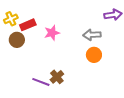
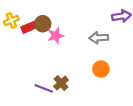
brown circle: (17, 40) -> (43, 24), moved
orange circle: (94, 55) -> (101, 69), moved

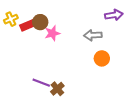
orange circle: (101, 69) -> (102, 58), moved
brown cross: (61, 83) -> (57, 89), moved

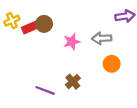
pink star: (52, 33) -> (72, 42), moved
brown cross: (57, 89) -> (73, 82), moved

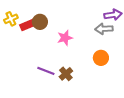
gray arrow: (102, 38) -> (104, 29), moved
purple line: (45, 90) -> (46, 71), moved

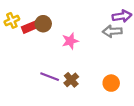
orange circle: (101, 58) -> (111, 83), moved

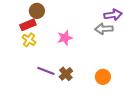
yellow cross: (12, 20) -> (29, 40), moved, turned -32
brown circle: (43, 24) -> (37, 11), moved

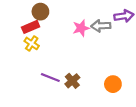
gray arrow: (104, 29) -> (101, 26), moved
pink star: (65, 38) -> (81, 28), moved

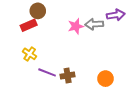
yellow cross: (32, 43) -> (30, 54), moved
brown cross: (72, 81) -> (68, 76), turned 32

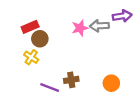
brown circle: (38, 11) -> (40, 39), moved
purple line: (47, 72) -> (50, 87), moved

